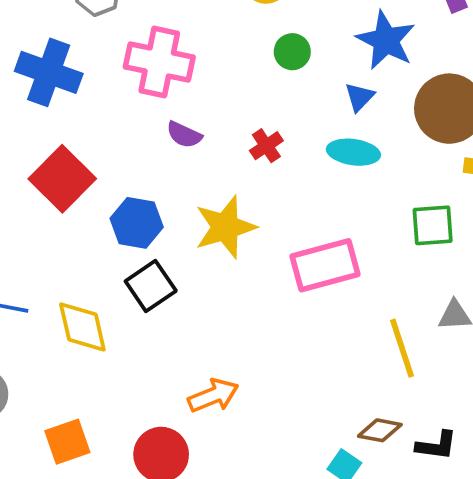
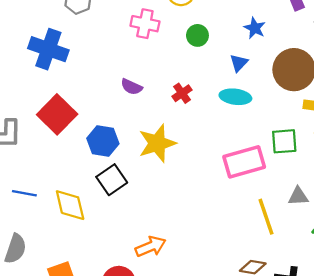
blue star: (386, 40) -> (255, 28), size x0.6
pink cross: (159, 62) -> (145, 24), moved, size x0.7
pink rectangle: (325, 265) -> (244, 162), moved

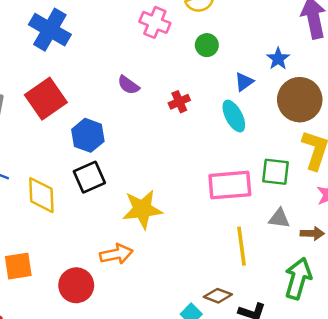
blue star: (255, 28) -> (278, 59), moved
cyan ellipse: (235, 97) -> (234, 116), turned 44
yellow star: (157, 143) -> (142, 209), moved
gray triangle: (298, 196) -> (279, 218), moved

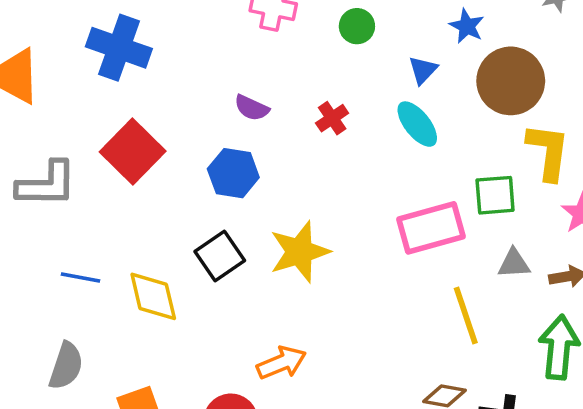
blue hexagon: (88, 135) -> (233, 173), moved
yellow star: (142, 209) -> (300, 252), moved

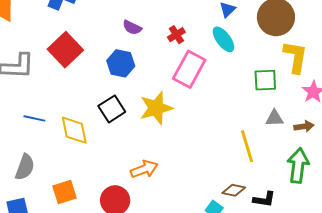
pink rectangle: (431, 228) -> (189, 69), moved, turned -48

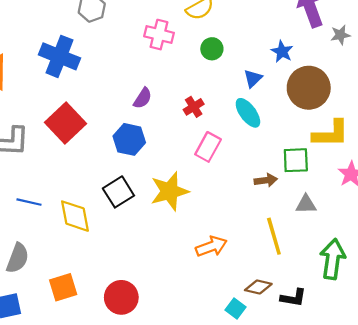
purple semicircle: (132, 28) -> (143, 98), turned -84
yellow L-shape: (295, 57) -> (331, 134), turned 80
pink rectangle: (189, 69) -> (208, 147), size x0.7
brown arrow: (304, 126) -> (266, 180), moved
orange arrow: (144, 169) -> (211, 246), moved

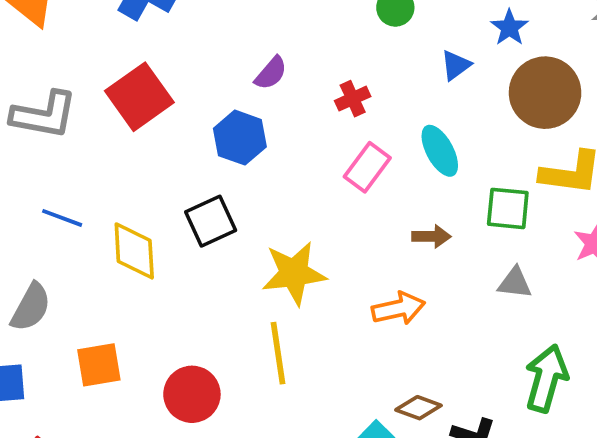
cyan ellipse: (248, 113) -> (440, 151), moved
brown arrow: (266, 180) -> (431, 236), moved
yellow star: (169, 191) -> (294, 273), moved
yellow line: (274, 236) -> (278, 353), moved
orange arrow: (211, 246) -> (398, 308), moved

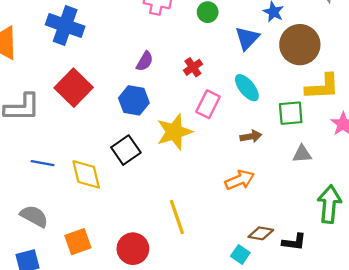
blue triangle: (456, 65) -> (247, 38), size x1.4
yellow star: (294, 273) -> (174, 132), moved
gray semicircle: (31, 307) -> (34, 216), turned -80

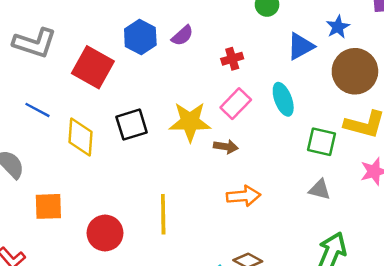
red square: (74, 88) -> (93, 67), moved, turned -33
blue hexagon: (134, 100) -> (140, 37), moved
brown arrow: (251, 136) -> (226, 147), moved

